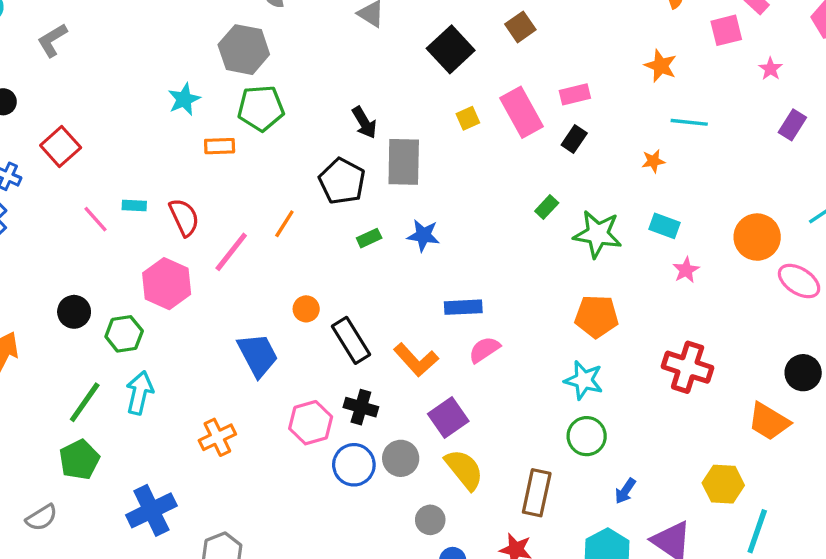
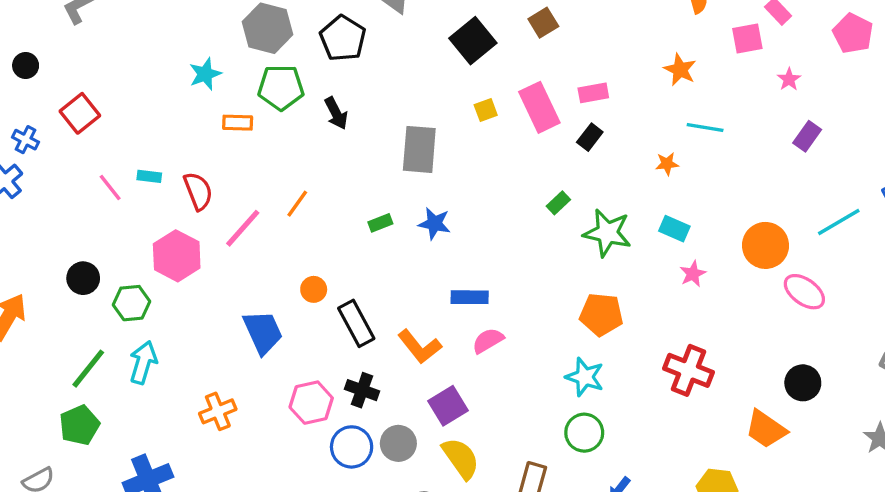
black arrow: (364, 123) -> (336, 113), moved
black pentagon: (342, 181) -> (343, 38), moved

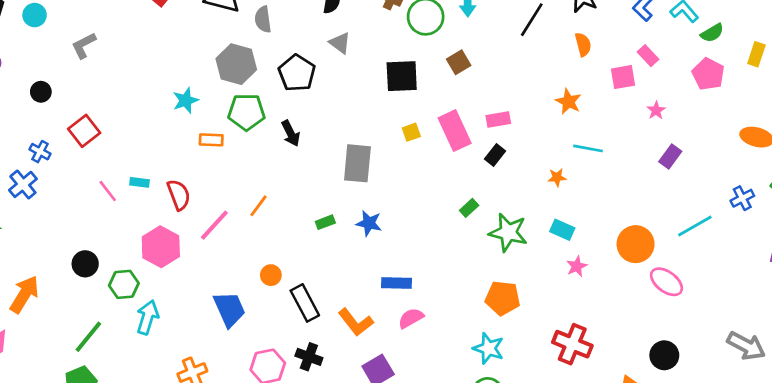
black square: (473, 41) -> (402, 76), turned 36
cyan arrow: (143, 362) -> (147, 317), moved

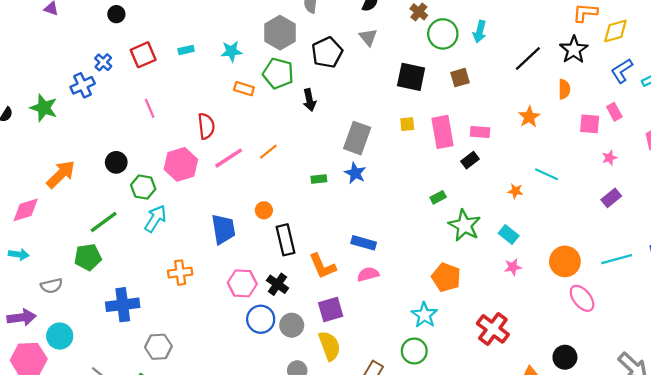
orange star: (568, 102) -> (529, 117), moved
cyan rectangle: (139, 182) -> (186, 50), moved, turned -35
blue star: (369, 223) -> (355, 173), moved

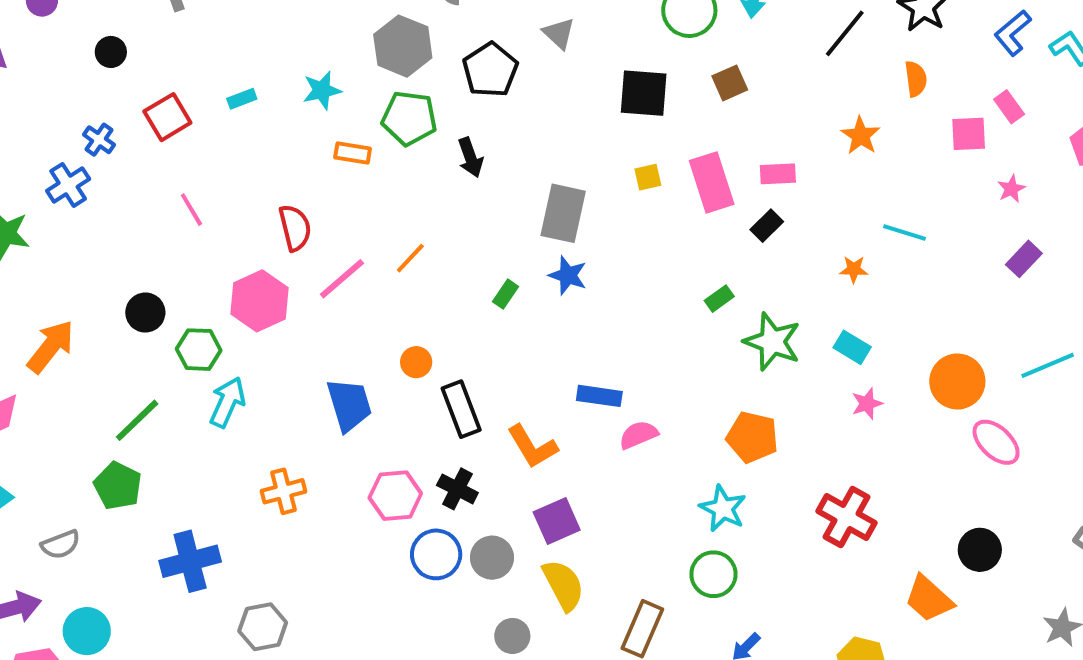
green rectangle: (319, 179) -> (505, 294), turned -42
green pentagon: (88, 257) -> (118, 486), turned -30
pink semicircle: (368, 274) -> (638, 435), moved

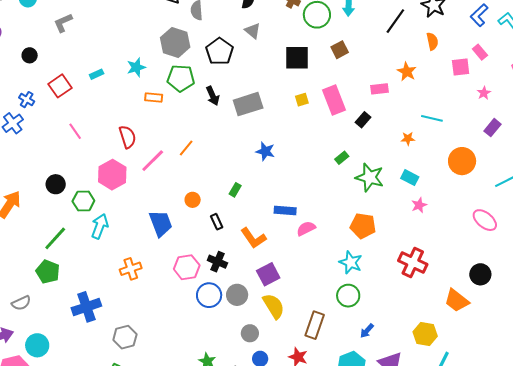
pink rectangle: (778, 174) -> (380, 89), moved
gray rectangle: (563, 213) -> (248, 104), moved, turned 64
green rectangle: (505, 294) -> (235, 190), moved
orange circle: (957, 381) -> (462, 161), moved
black rectangle: (461, 409) -> (217, 222), size x0.6

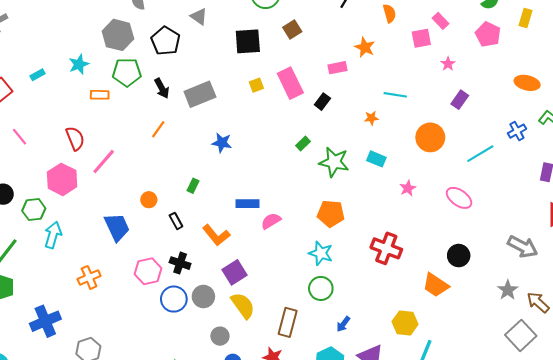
orange line: (186, 148) -> (158, 129), moved
pink star: (419, 205) -> (408, 188), moved

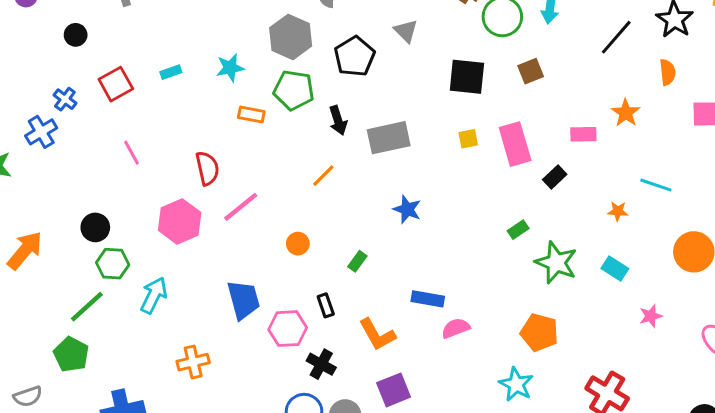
orange circle: (149, 200) -> (298, 244), moved
green hexagon: (34, 210) -> (113, 264), moved
pink hexagon: (148, 271) -> (288, 329), moved

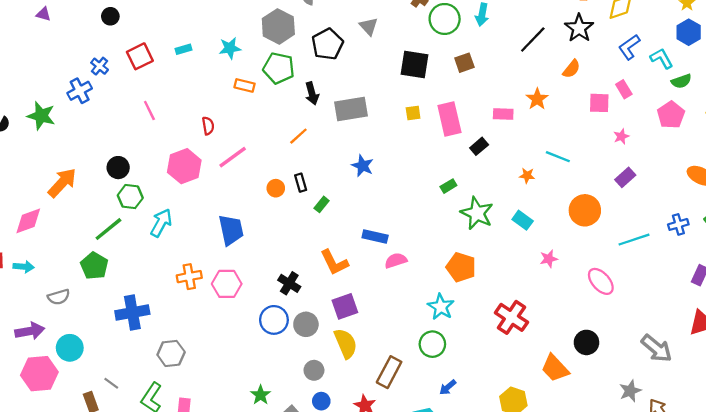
orange semicircle: (668, 72) -> (571, 69), turned 42
red semicircle: (207, 168) -> (208, 126), size x0.7
black rectangle: (326, 305) -> (301, 183), moved
pink hexagon: (288, 329) -> (227, 284), moved

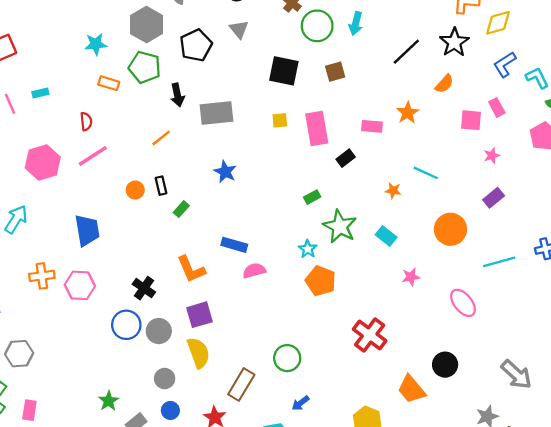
cyan rectangle: (183, 49) -> (40, 93), moved
red semicircle: (208, 126) -> (86, 121), moved
cyan star: (441, 307) -> (308, 249), moved, size x0.7

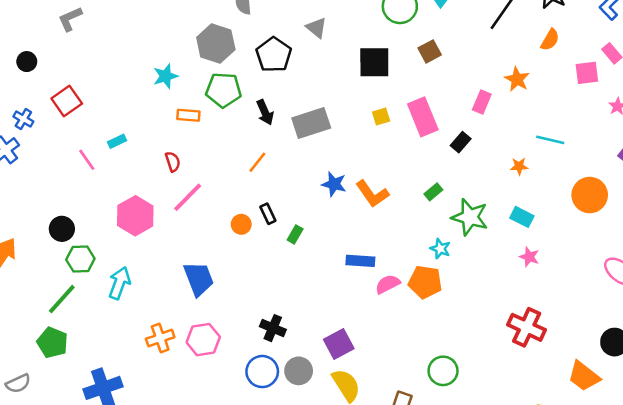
pink rectangle: (372, 126) -> (482, 102), turned -60
orange L-shape: (191, 269) -> (372, 194), moved
pink star: (411, 277) -> (529, 257), moved, turned -30
orange pentagon: (321, 281) -> (425, 282), moved

